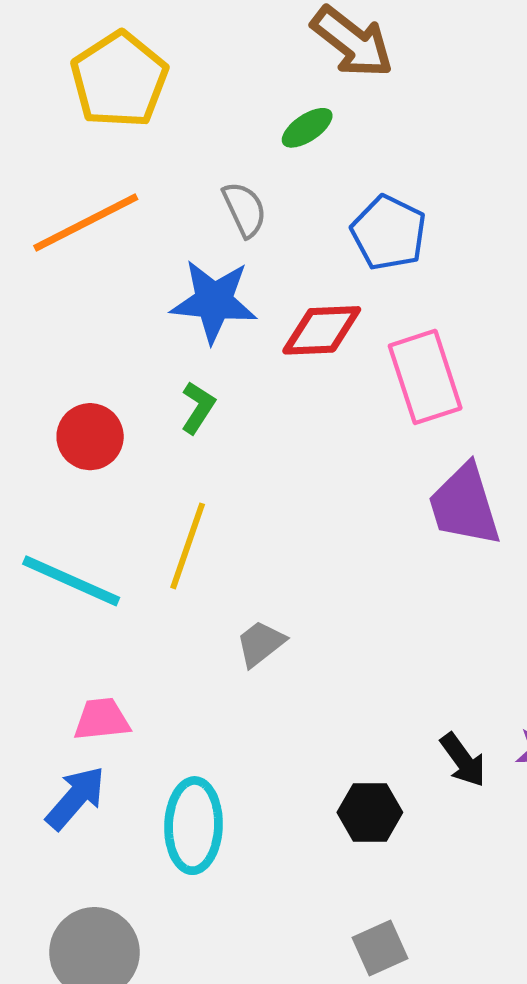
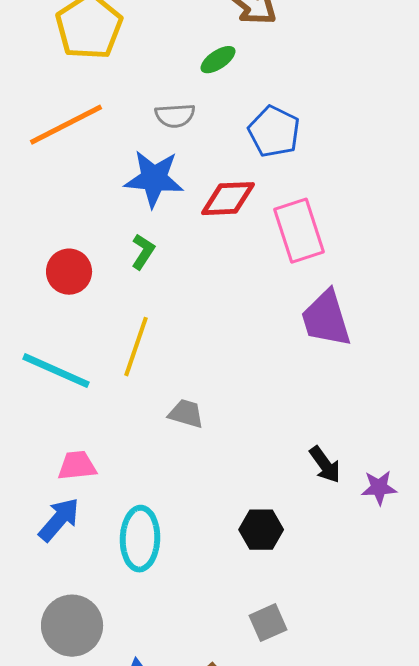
gray semicircle: (244, 209) -> (175, 116), turned 111
gray trapezoid: (261, 644) -> (186, 414), turned 54
black arrow: (463, 760) -> (325, 465), moved

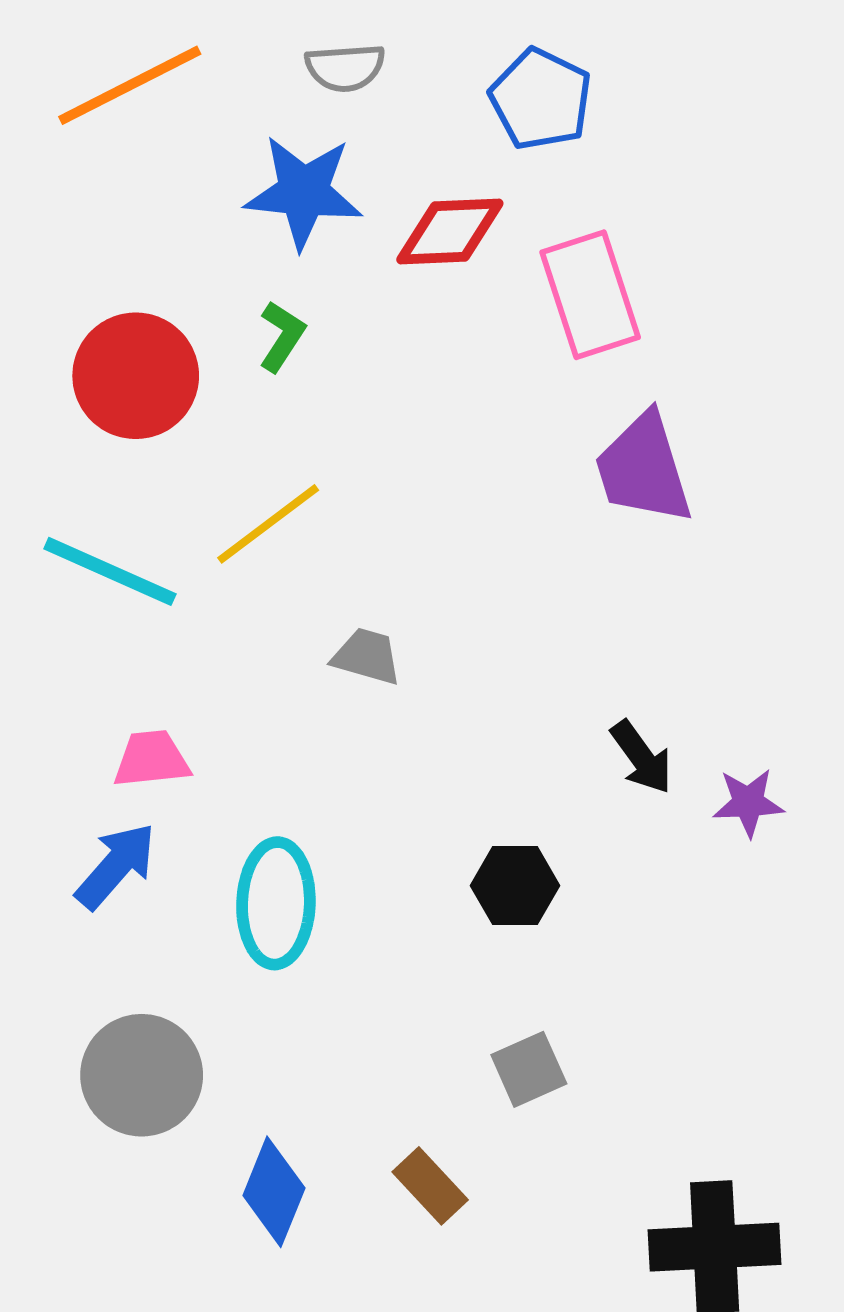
red circle: (69, 272) -> (136, 376), size x1.4
yellow line: (136, 347) -> (268, 524), turned 34

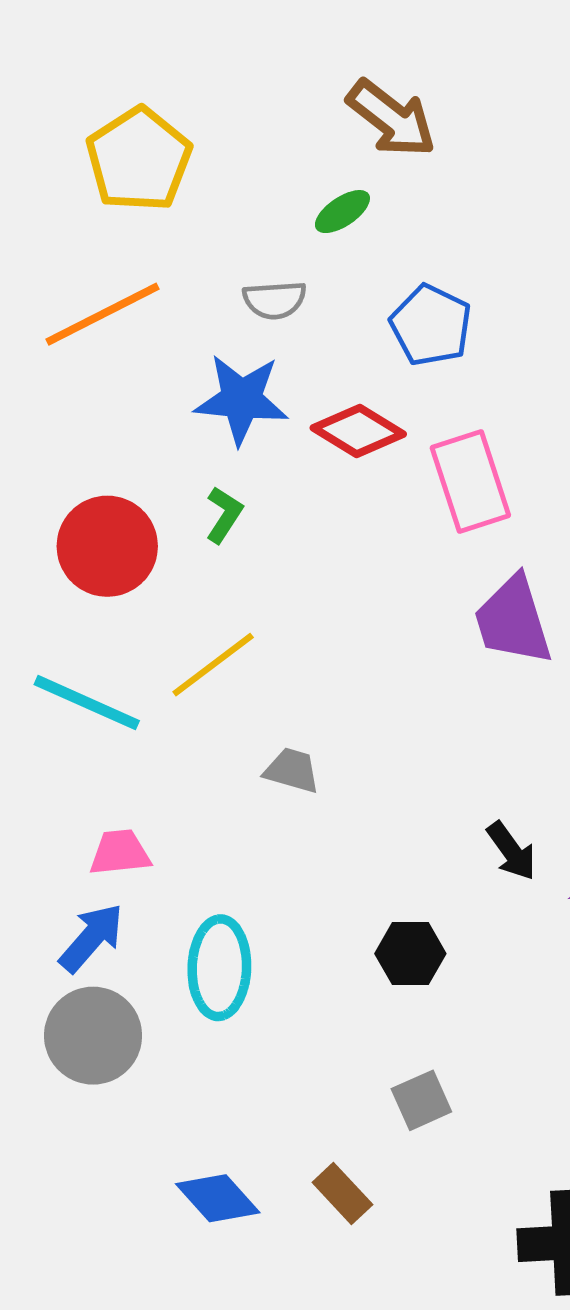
red diamond: (450, 232) -> (358, 431), turned 34
gray circle: (142, 1075) -> (93, 1036), moved
blue diamond: (274, 1192) -> (218, 1198), turned -64

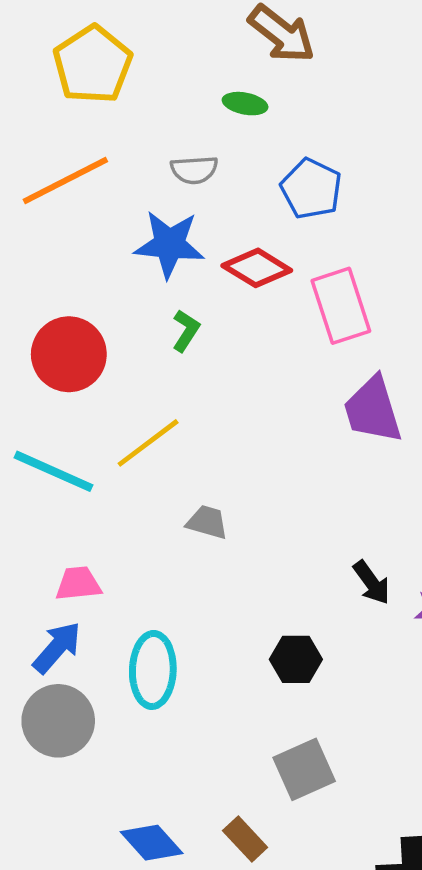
green ellipse: (342, 212) -> (245, 104), turned 45
green L-shape: (224, 515) -> (186, 331), moved
gray square: (421, 1100) -> (304, 769), size x1.4

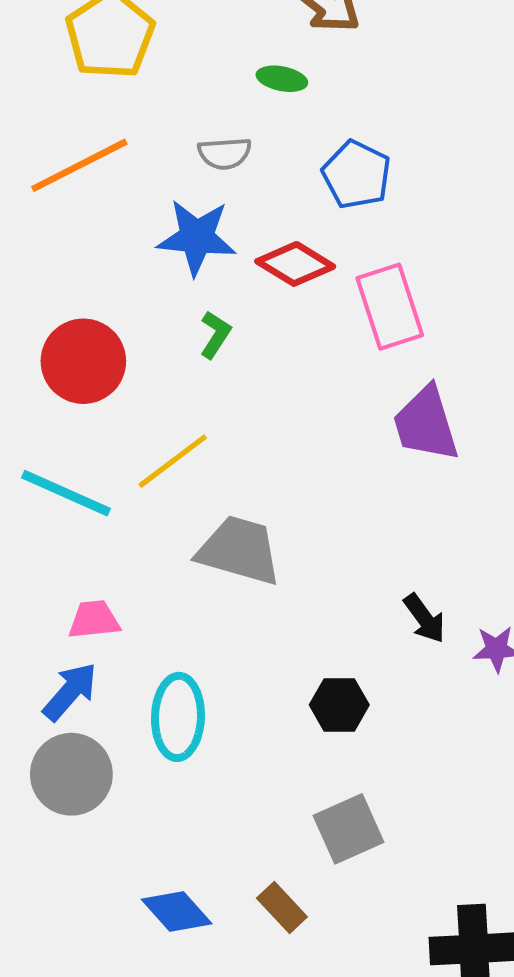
gray trapezoid: (207, 522) -> (239, 550), size x1.8

